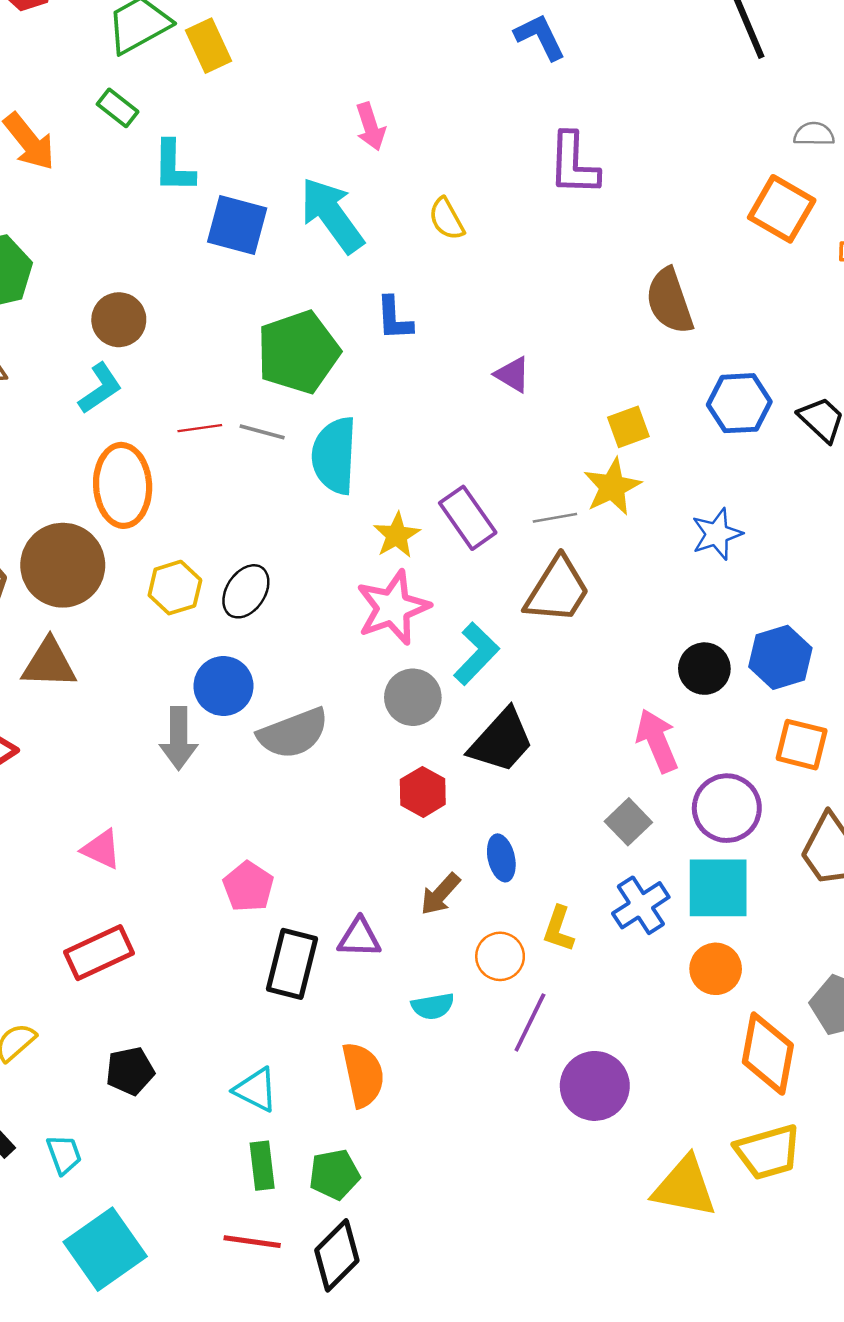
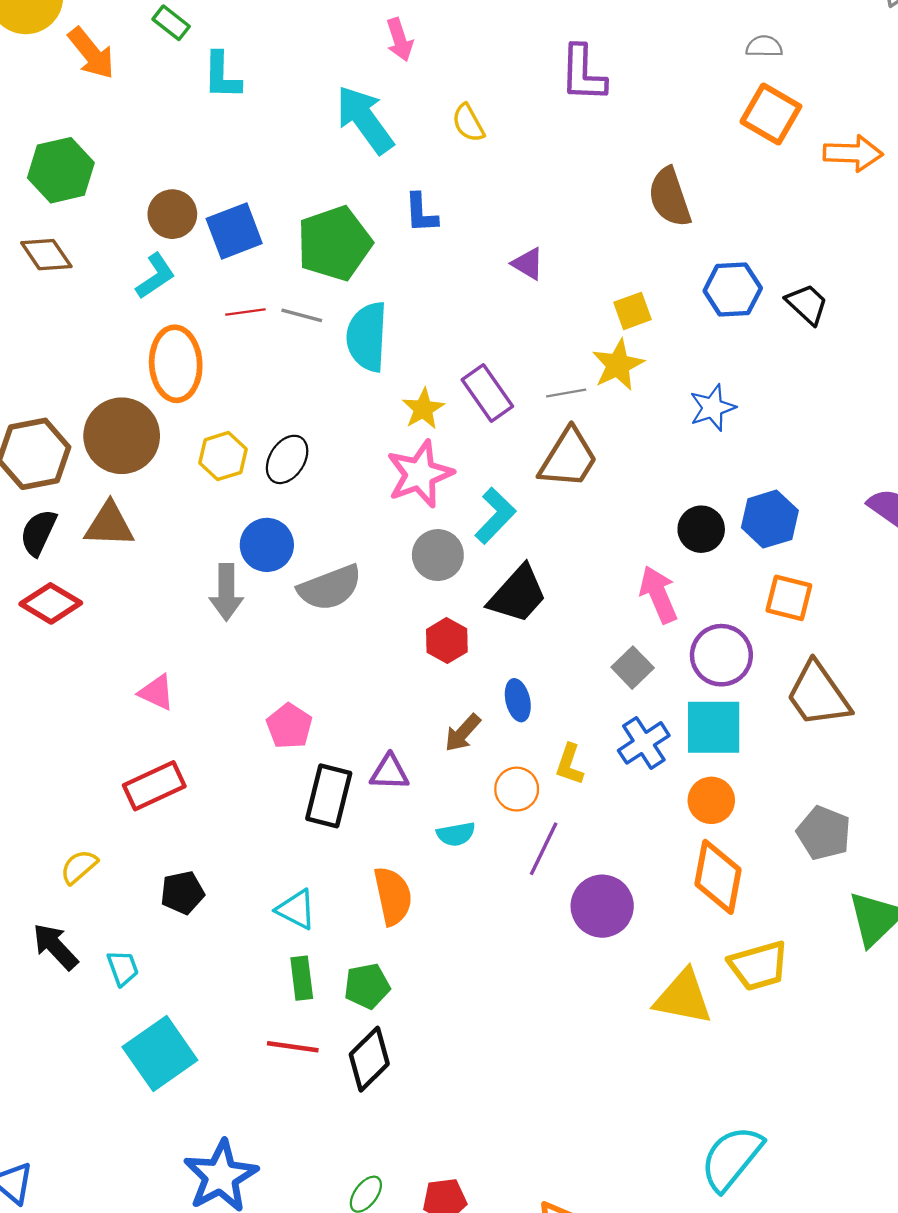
gray semicircle: (814, 134) -> (764, 46), moved
blue square: (237, 225) -> (234, 231), moved, turned -36
orange diamond: (768, 1054) -> (718, 877), moved

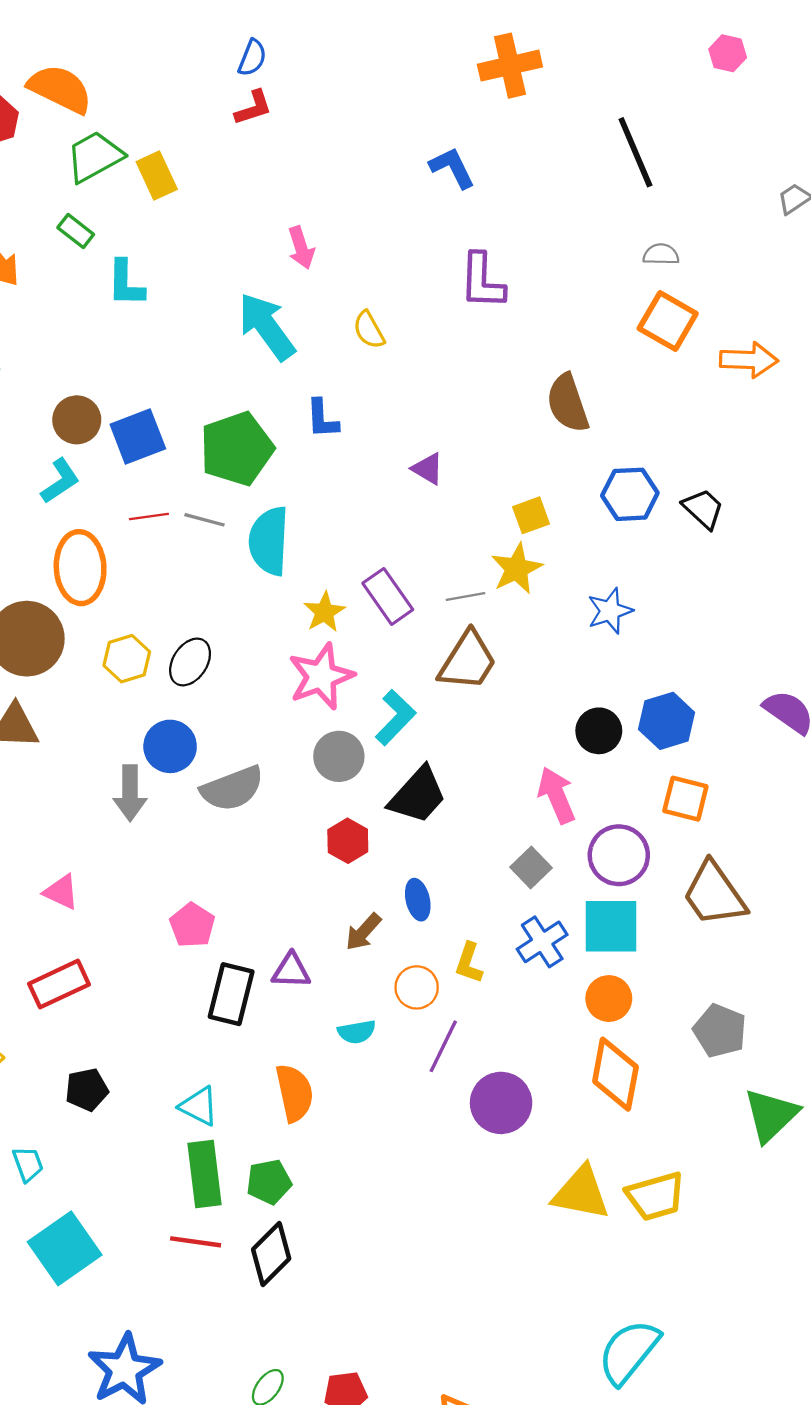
yellow trapezoid: (759, 966) -> (655, 1196), moved
green rectangle: (302, 978) -> (204, 1174), size x1.5

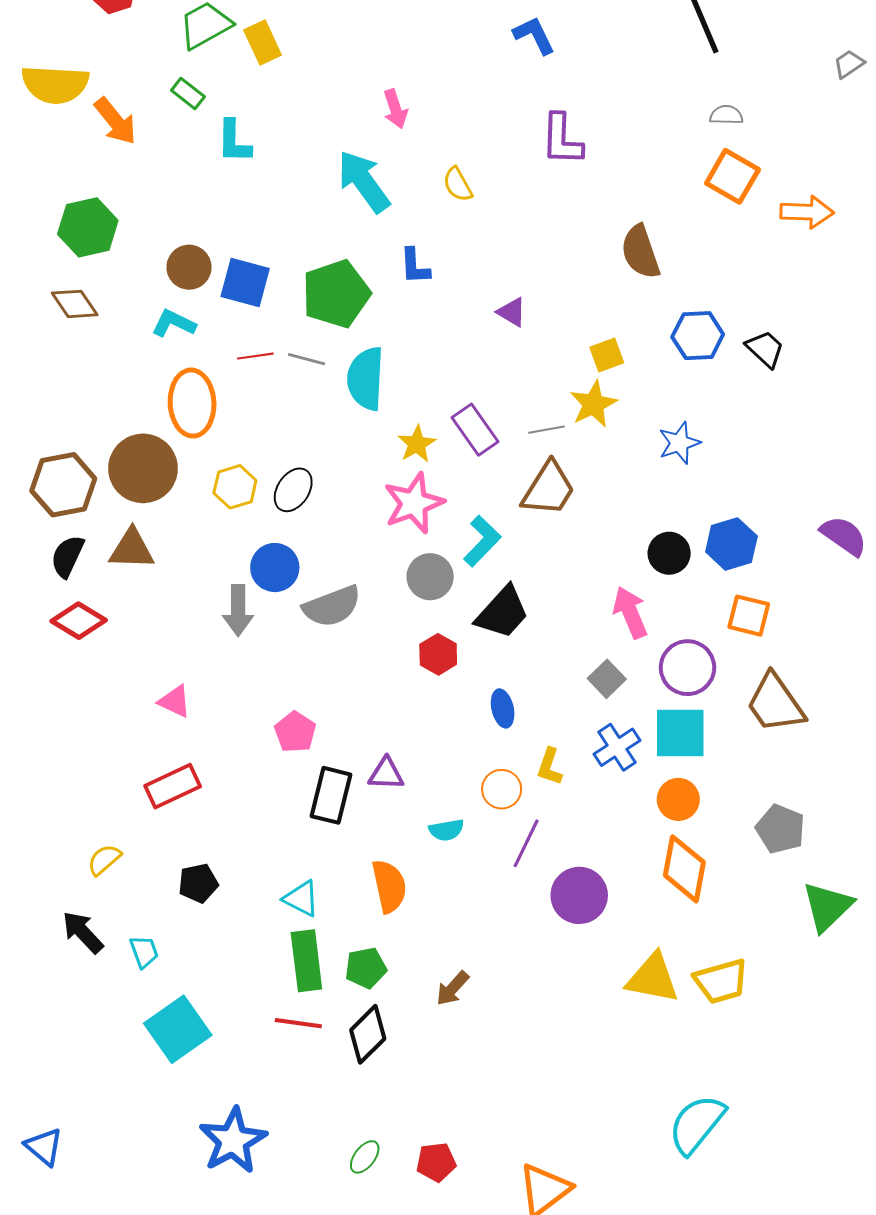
blue square: (138, 437) -> (245, 283), turned 36
cyan L-shape: (60, 481) -> (174, 323), turned -120
brown arrow: (363, 932) -> (453, 988), moved

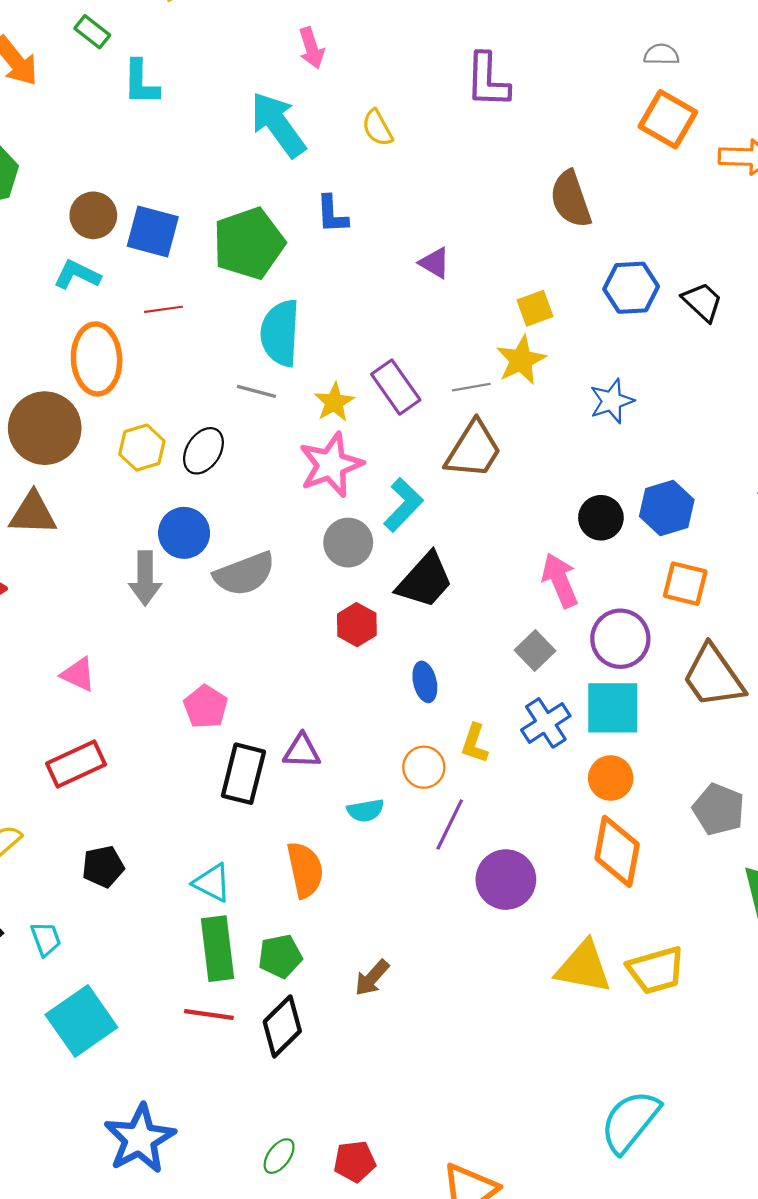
gray line: (306, 359) -> (256, 391), moved

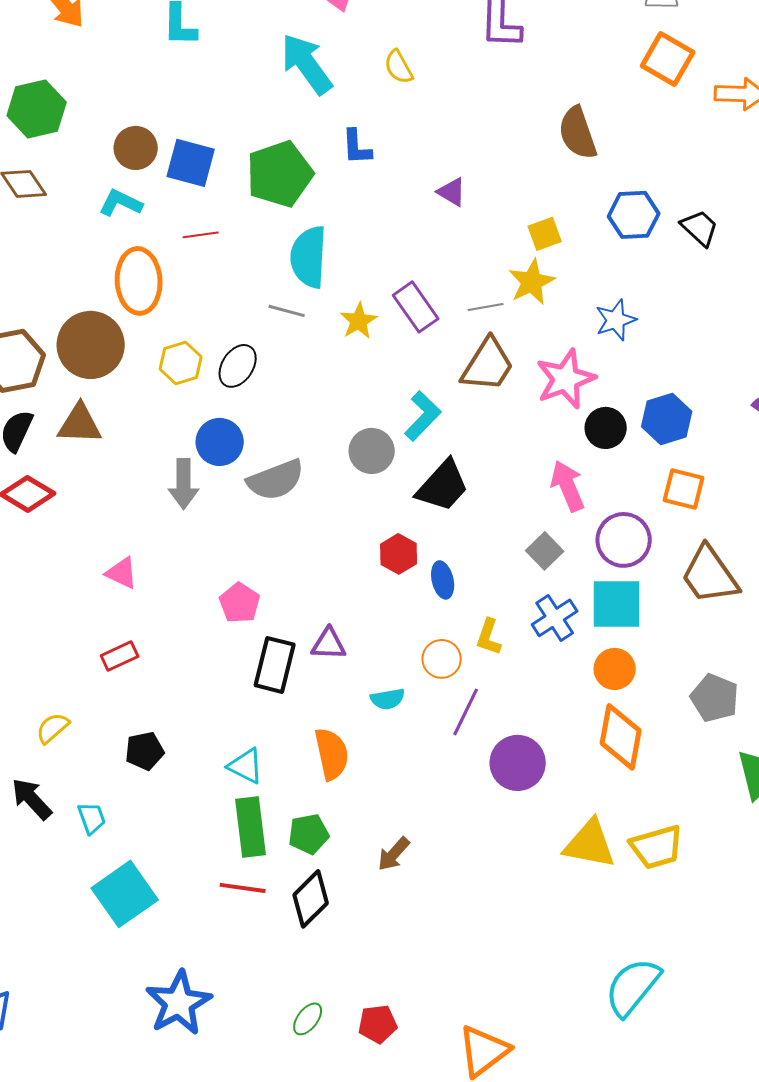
pink star: (331, 465) -> (566, 379), moved
red hexagon: (357, 625) -> (399, 554), moved
red rectangle: (76, 764) -> (120, 656), size x0.7

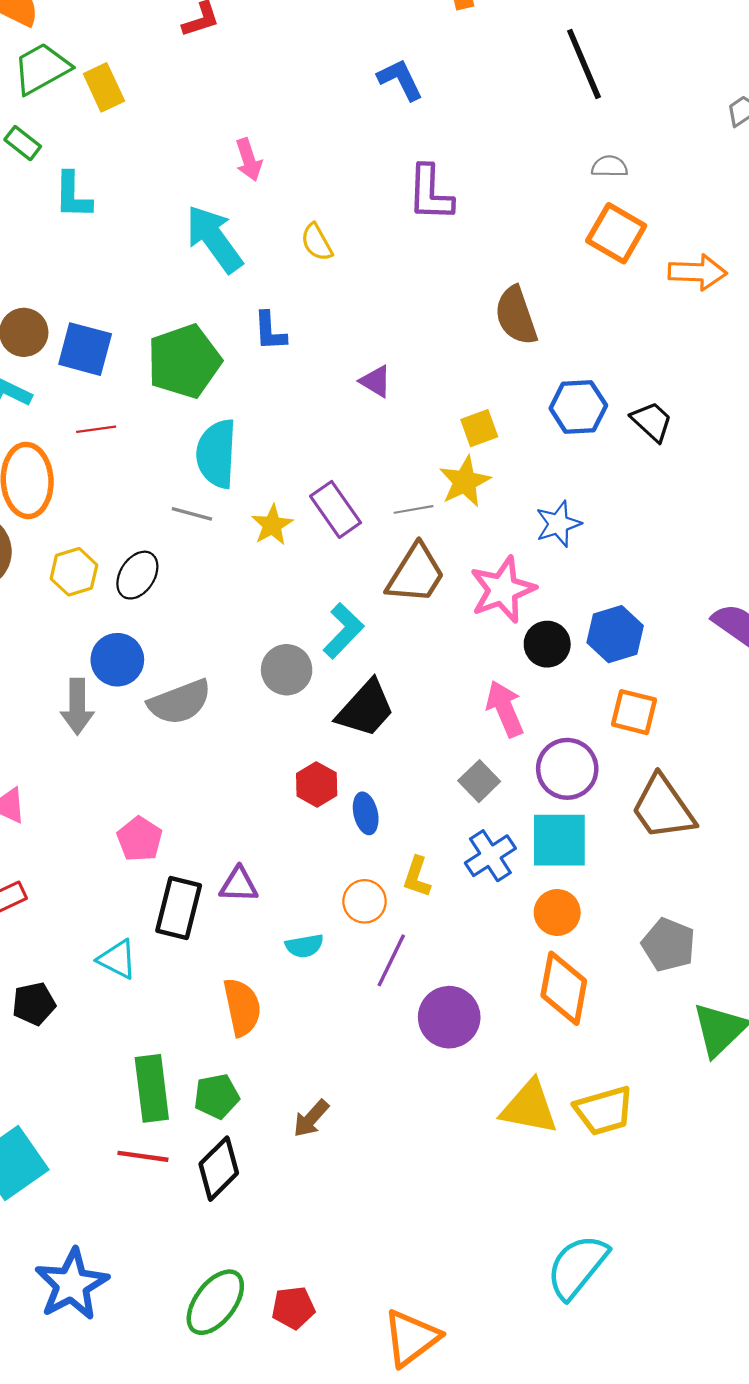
cyan triangle: (246, 766) -> (117, 959), moved
green ellipse: (308, 1019) -> (215, 1302), size x1.8

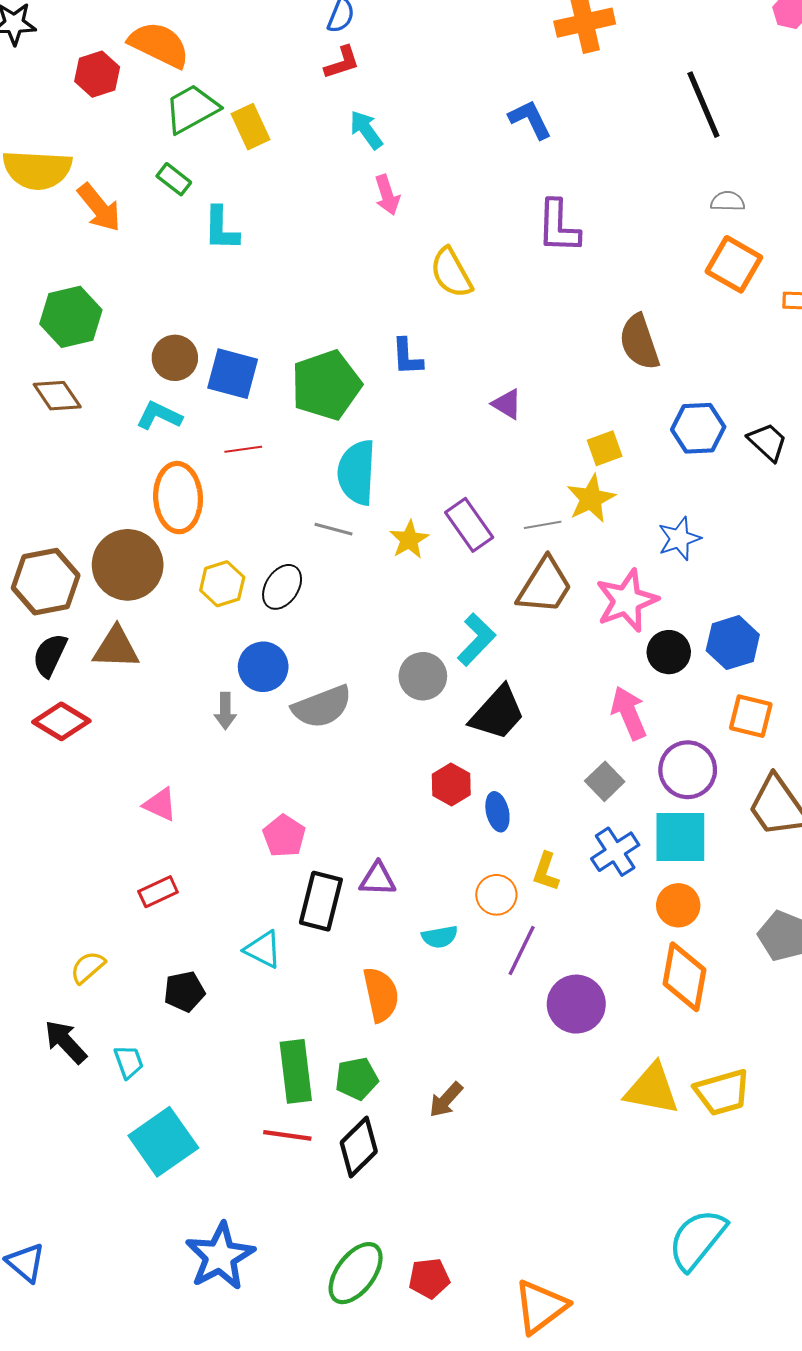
cyan arrow: (214, 239) -> (366, 130), moved, size x0.6
yellow semicircle: (317, 242) -> (451, 273), size x1.4
gray arrow: (77, 706) -> (225, 711), size x0.7

